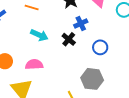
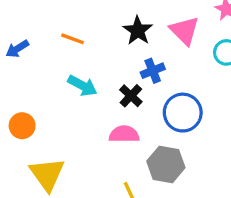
blue circle: (100, 47) -> (183, 113), size x1.5
pink semicircle: (34, 64) -> (124, 134), moved

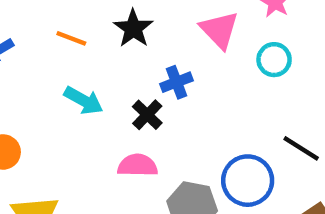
black star: (138, 31) -> (133, 28), moved
blue circle: (183, 113) -> (248, 181), moved

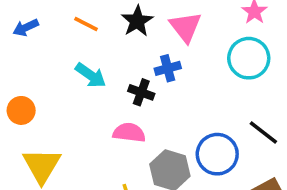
pink triangle: (219, 30) -> (185, 27), moved
cyan circle: (274, 60) -> (249, 58), size x1.5
black cross: (147, 115) -> (141, 92), turned -30

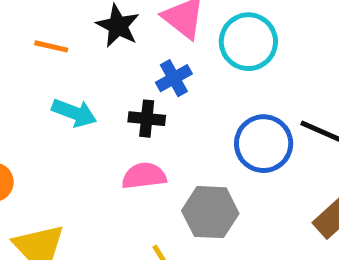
cyan circle: (249, 58) -> (248, 42), moved
blue circle: (217, 154) -> (264, 144), moved

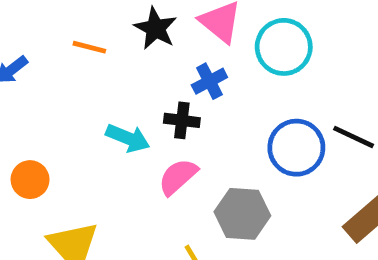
cyan arrow: (74, 113) -> (128, 138), moved
pink semicircle: (144, 176) -> (178, 177), turned -36

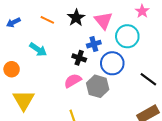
cyan arrow: (128, 138) -> (38, 50), moved
blue circle: (296, 148) -> (112, 63), moved
gray hexagon: (242, 214) -> (98, 86), moved

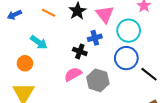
blue circle: (112, 63) -> (126, 58), moved
orange circle: (12, 69) -> (25, 63), moved

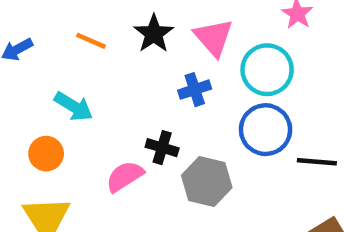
black cross: (80, 51) -> (162, 148), moved
pink semicircle: (73, 74) -> (125, 176), moved
black line: (149, 74) -> (317, 162), turned -30

